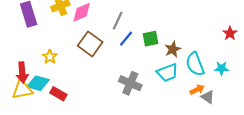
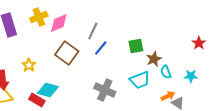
green square: (150, 39) -> (136, 46), moved
brown star: (173, 49) -> (154, 59), moved
cyan semicircle: (195, 64) -> (166, 72), size x0.6
cyan diamond: (38, 83) -> (48, 90), moved

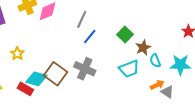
green square: (136, 46) -> (125, 34), turned -35
brown square: (67, 53) -> (56, 74), moved
cyan star: (191, 76) -> (180, 65), size x1.5
gray cross: (105, 90) -> (85, 69), moved

